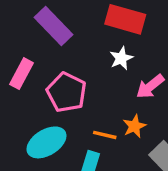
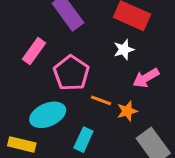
orange line: (105, 135) -> (101, 100), moved

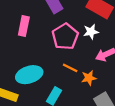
pink rectangle: (34, 51) -> (24, 26), turned -30
pink pentagon: (71, 73) -> (65, 36), moved

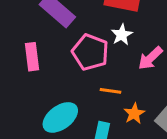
orange star: (89, 78) -> (134, 114), moved

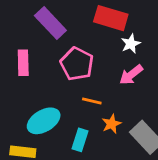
white star: (122, 35) -> (131, 44), moved

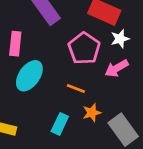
pink pentagon: (77, 64) -> (84, 48), moved
cyan ellipse: (44, 121) -> (29, 76), moved, turned -32

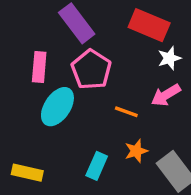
pink pentagon: (84, 48) -> (91, 70), moved
orange line: (76, 89) -> (126, 112), moved

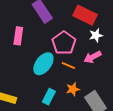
pink pentagon: (91, 70) -> (64, 43), moved
cyan ellipse: (57, 107) -> (43, 64), moved

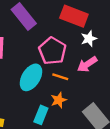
orange star: (73, 89) -> (59, 100), moved

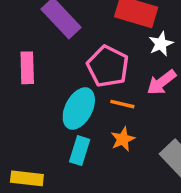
cyan rectangle: (41, 115) -> (80, 151), moved

